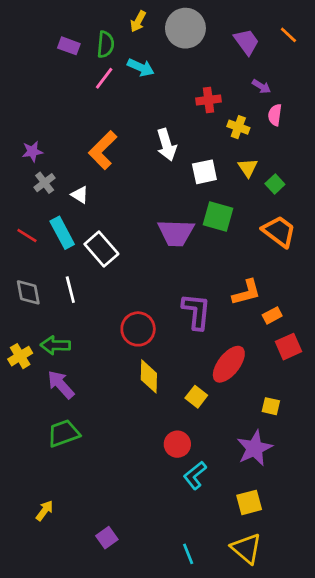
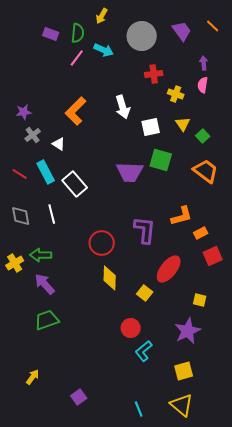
gray circle: (185, 28) -> (142, 36), moved
purple arrow: (261, 86) -> (204, 63), moved, turned -128

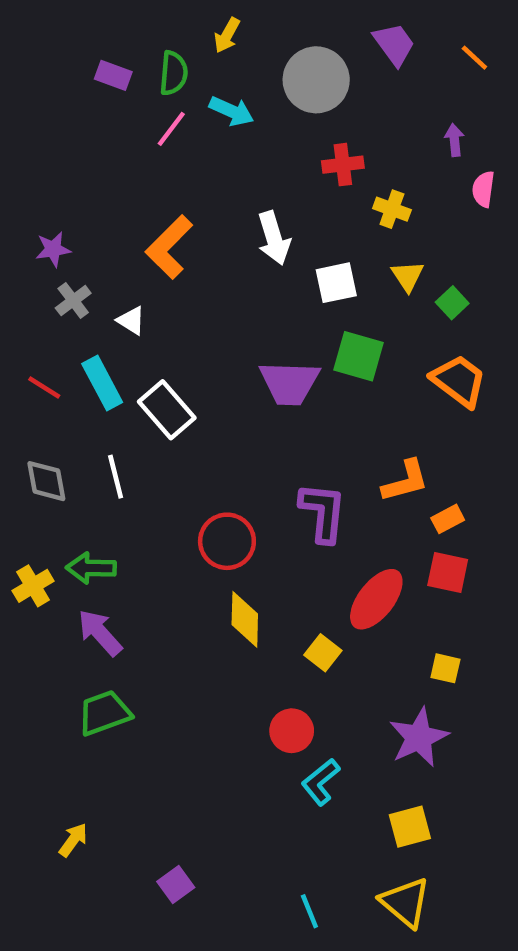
purple trapezoid: (182, 31) -> (394, 44), moved
pink semicircle: (203, 85) -> (483, 189), moved
red square: (213, 256) -> (448, 572), moved, turned 36

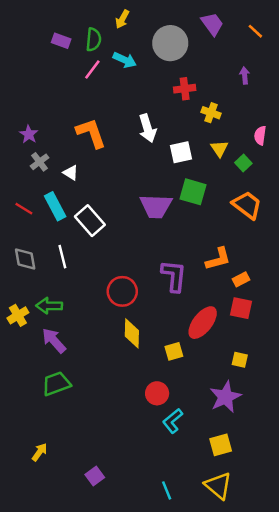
pink semicircle: (483, 189) -> (260, 135), moved
orange L-shape: (169, 247) -> (91, 133), turned 116
purple star: (53, 249) -> (29, 134), turned -30
yellow square: (323, 653) -> (174, 351), turned 36

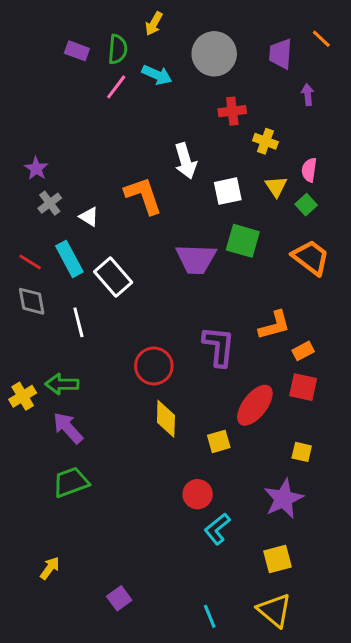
purple trapezoid: (212, 24) -> (281, 54), moved, turned -140
orange L-shape: (91, 133) -> (143, 196), moved
pink semicircle: (260, 135) -> (309, 170), moved
gray diamond: (25, 259) -> (32, 301), moved

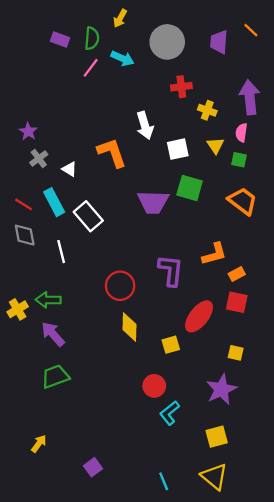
purple arrow: (308, 95) -> (250, 97), moved, size x2.0
green square: (306, 205) -> (239, 160), turned -35

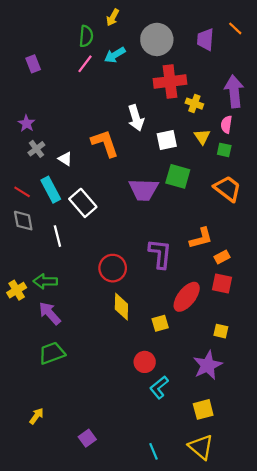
purple rectangle: (60, 40) -> (33, 64), moved, turned 49
cyan arrow: (122, 58) -> (115, 55), turned 125
red cross: (181, 87) -> (170, 81), size x1.6

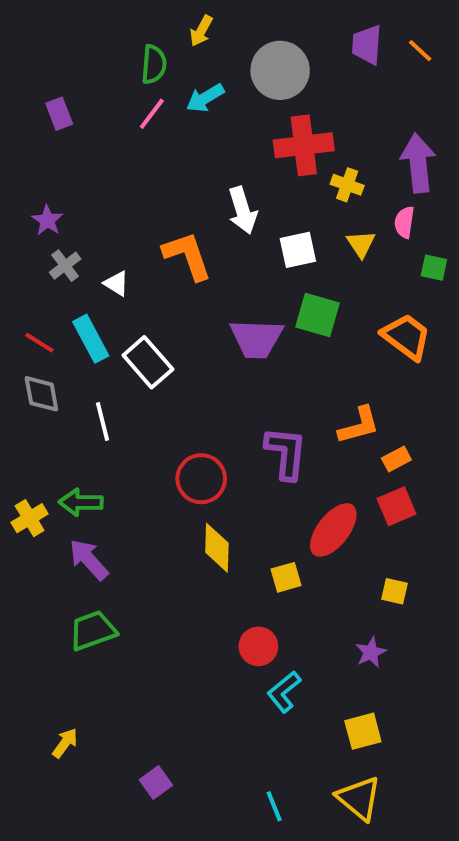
purple trapezoid: (205, 39) -> (367, 45), moved
green square: (224, 150) -> (434, 268), moved
red square: (222, 284) -> (396, 506), turned -35
purple star: (208, 365) -> (371, 652), size x0.6

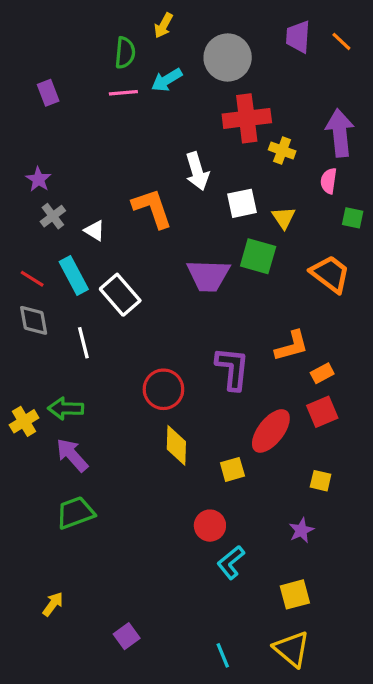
pink line: (152, 114) -> (123, 93), turned 48
yellow triangle: (361, 244) -> (284, 218), moved

